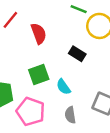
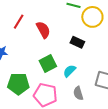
cyan semicircle: (63, 87) -> (70, 71), turned 88

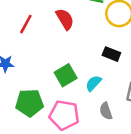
red semicircle: (43, 30) -> (65, 19), moved
black rectangle: (77, 42) -> (111, 54), moved

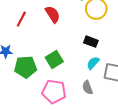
cyan semicircle: (93, 83) -> (93, 63), moved
green pentagon: (29, 103) -> (25, 67), moved

